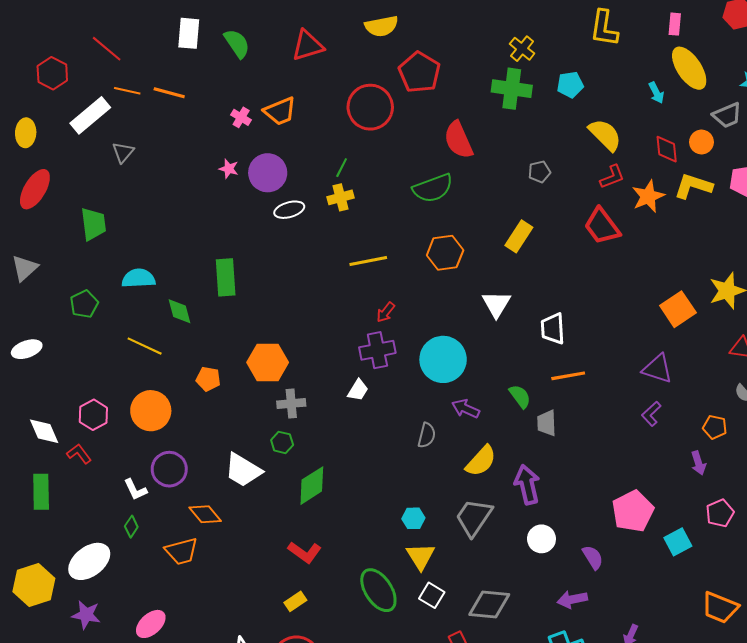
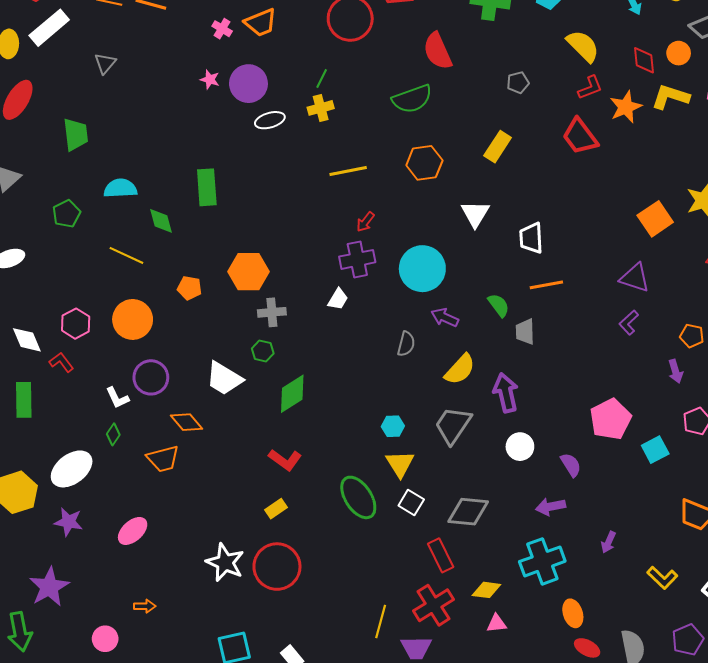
white rectangle: (90, 115) -> (49, 28), moved

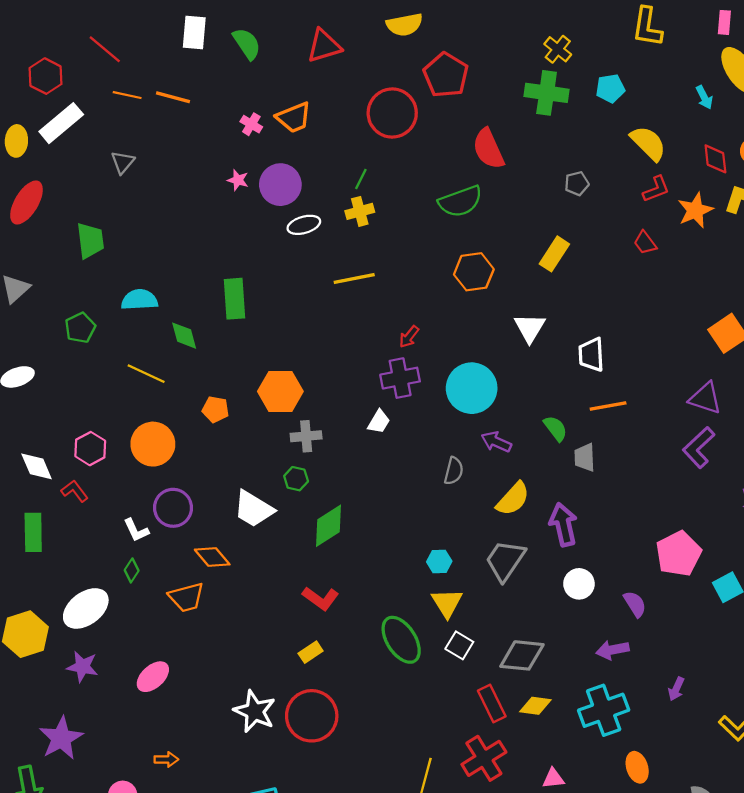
red trapezoid: (580, 136) -> (645, 243), size x0.6
yellow line: (348, 171) -> (354, 279), moved
purple L-shape: (629, 323) -> (699, 447), size x1.5
yellow diamond: (486, 590) -> (535, 706), moved

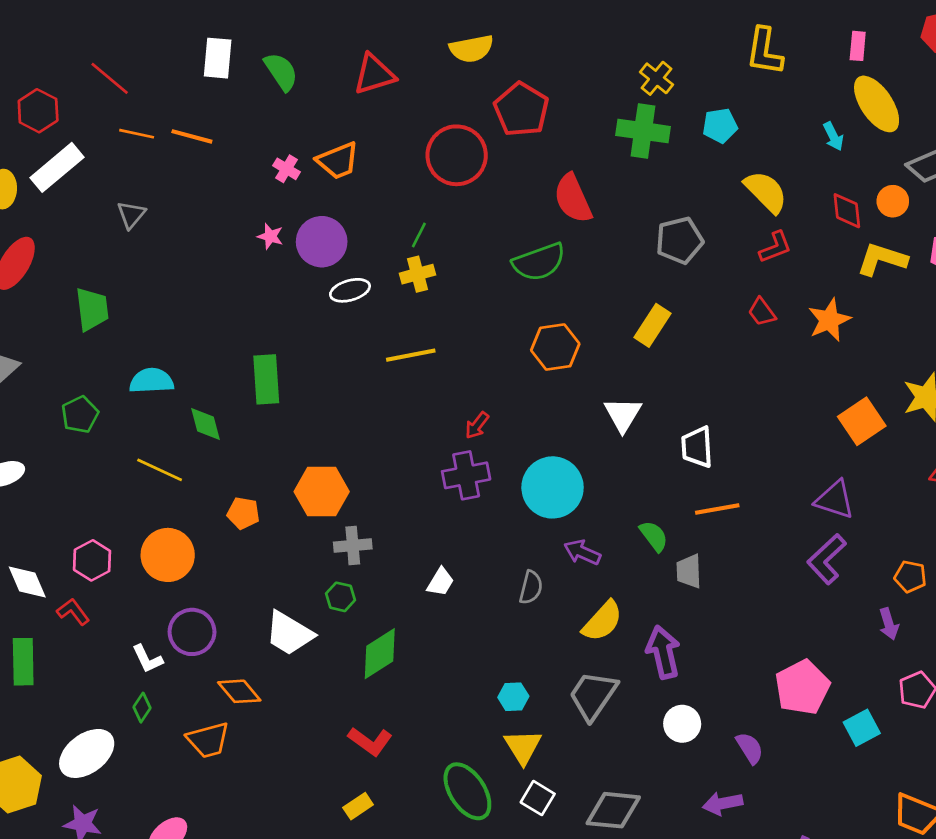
gray pentagon: (577, 183) -> (679, 240), size x1.6
orange star: (695, 210) -> (829, 320), moved
white trapezoid: (379, 422) -> (440, 582), moved

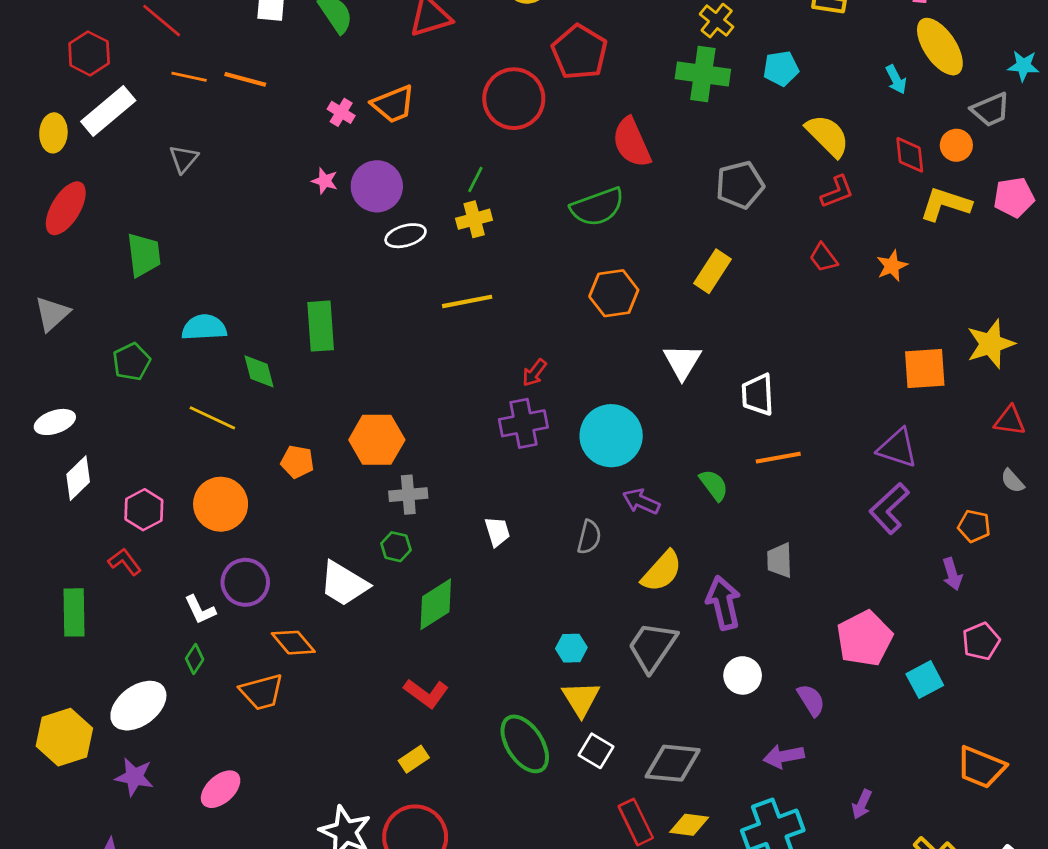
orange star: (829, 320) -> (892, 266), size x0.7
orange square: (862, 421) -> (925, 369), turned 30
gray trapezoid: (689, 571) -> (780, 560), moved
white diamond: (27, 582) -> (78, 478), moved, turned 69
white trapezoid: (440, 582) -> (497, 532), turned -48

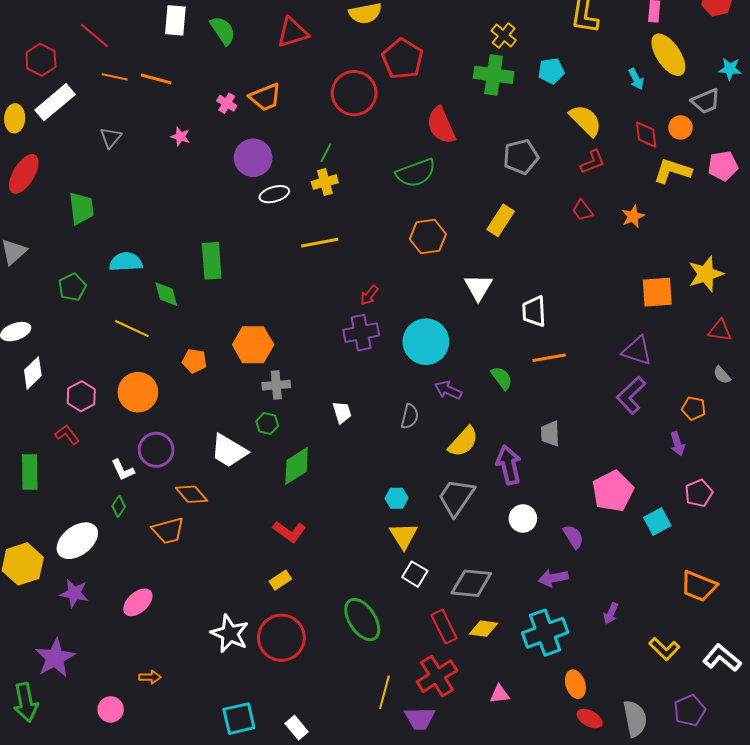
pink star: (325, 181) -> (180, 137), moved
green ellipse: (525, 744) -> (362, 620), moved

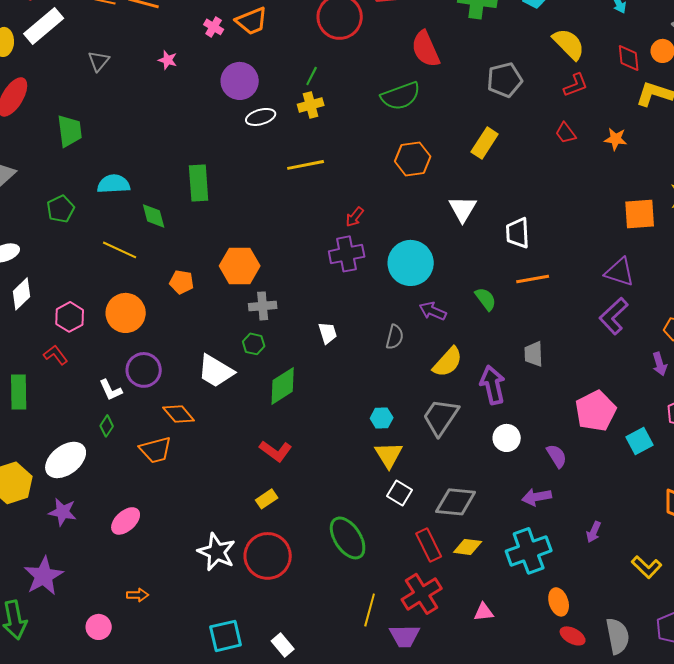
orange star: (633, 216) -> (616, 139), turned 30

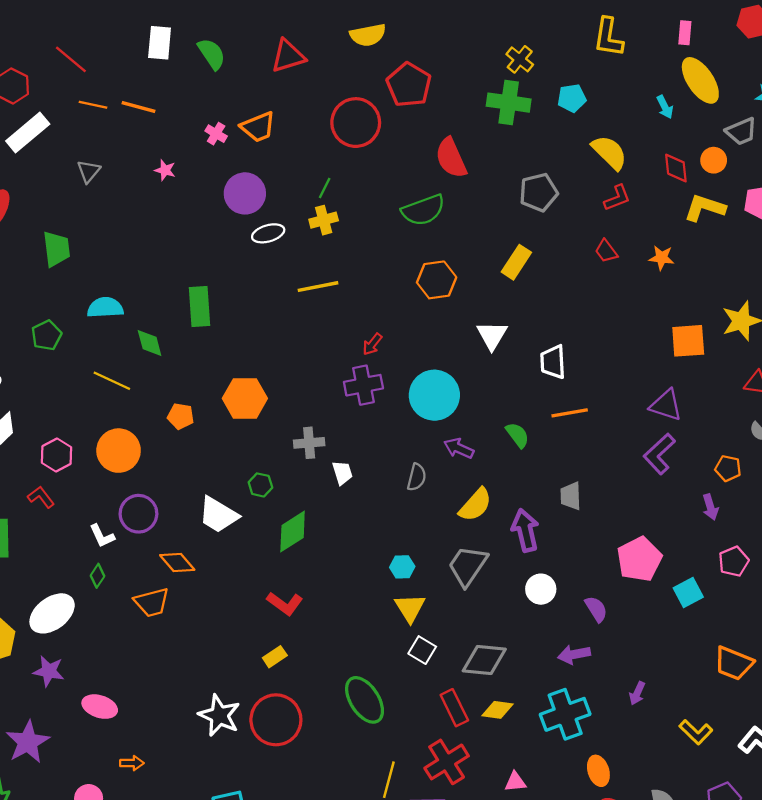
gray cross: (263, 306) -> (309, 443), moved
pink ellipse: (126, 521) -> (100, 707), moved, turned 60

